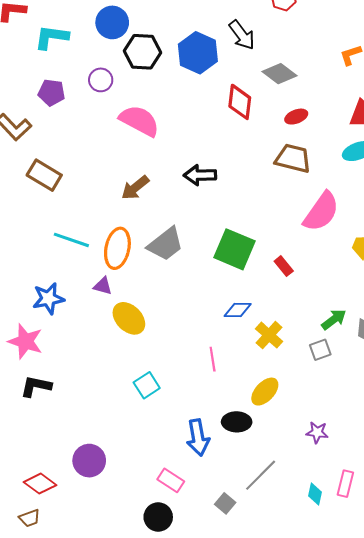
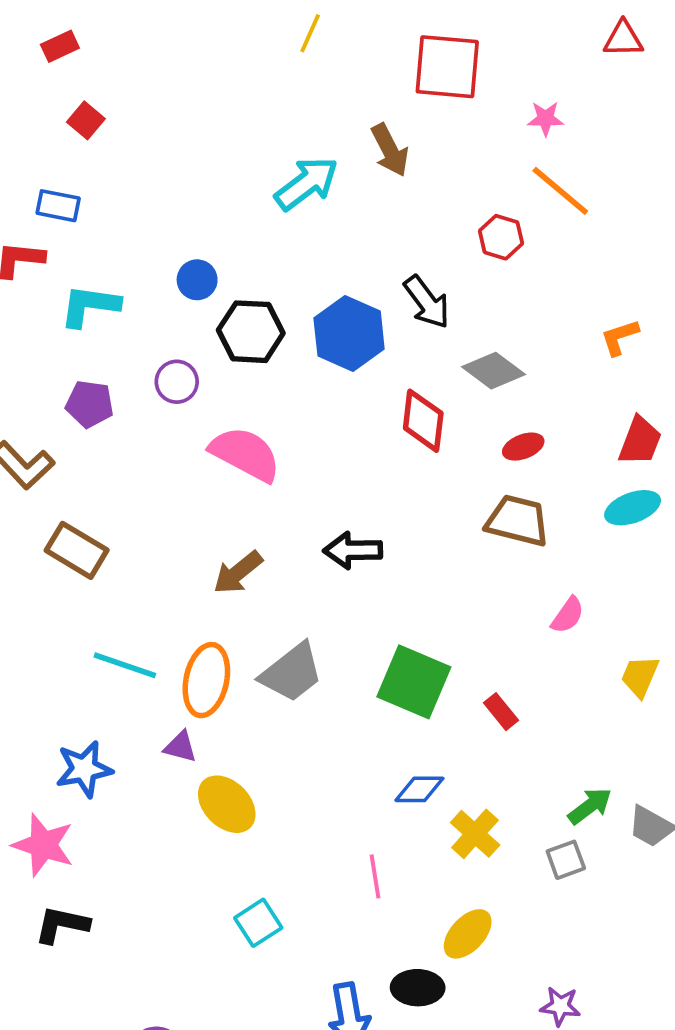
blue circle: (112, 22) -> (197, 280), size x0.7
pink semicircle: (321, 212) -> (568, 615), size x0.5

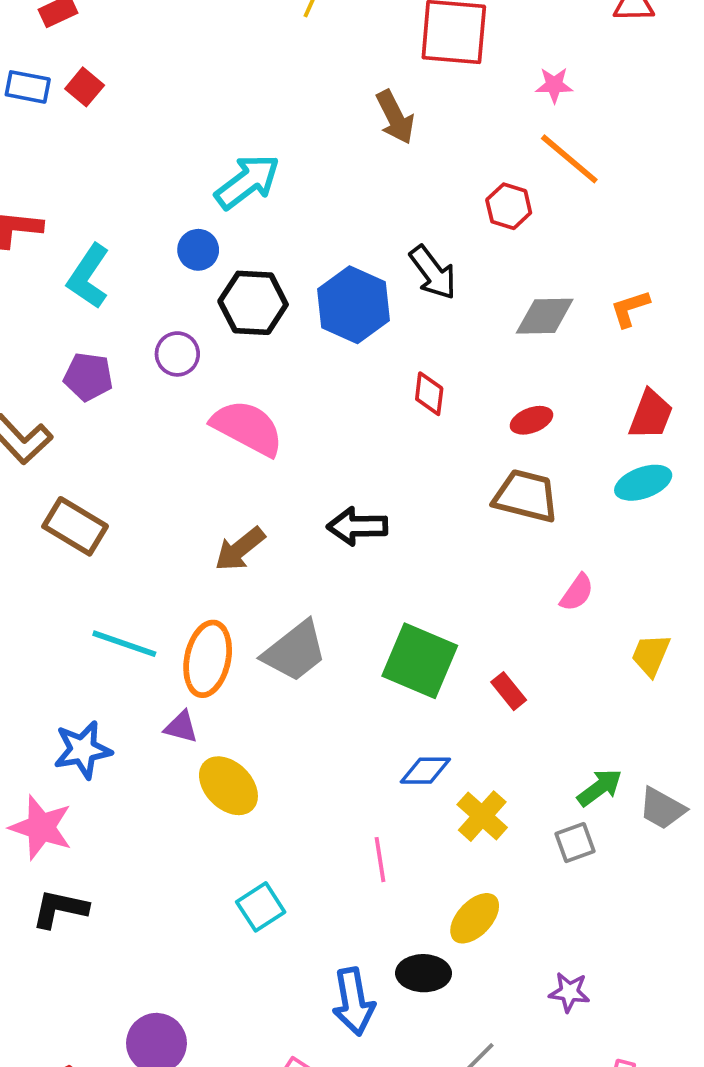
cyan arrow: (306, 183) -> (247, 182), moved
blue rectangle: (58, 206) -> (28, 87), moved
cyan L-shape: (90, 306) -> (88, 276), turned -64
gray diamond: (494, 371) -> (545, 316), moved, turned -38
red diamond: (423, 421) -> (429, 394), size x0.7

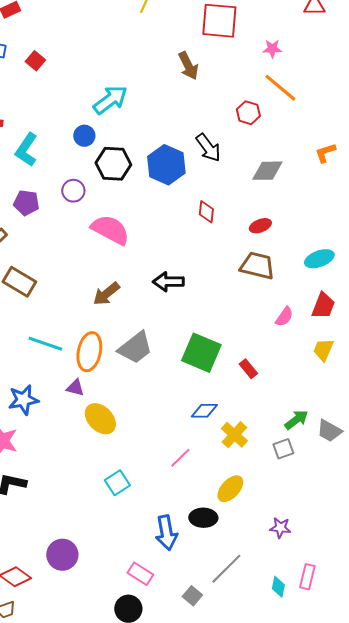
red square: (85, 87) -> (35, 61), moved
orange L-shape: (630, 309) -> (325, 153), moved
red trapezoid: (651, 415) -> (323, 306), moved
pink line: (380, 860) -> (180, 458), turned 55

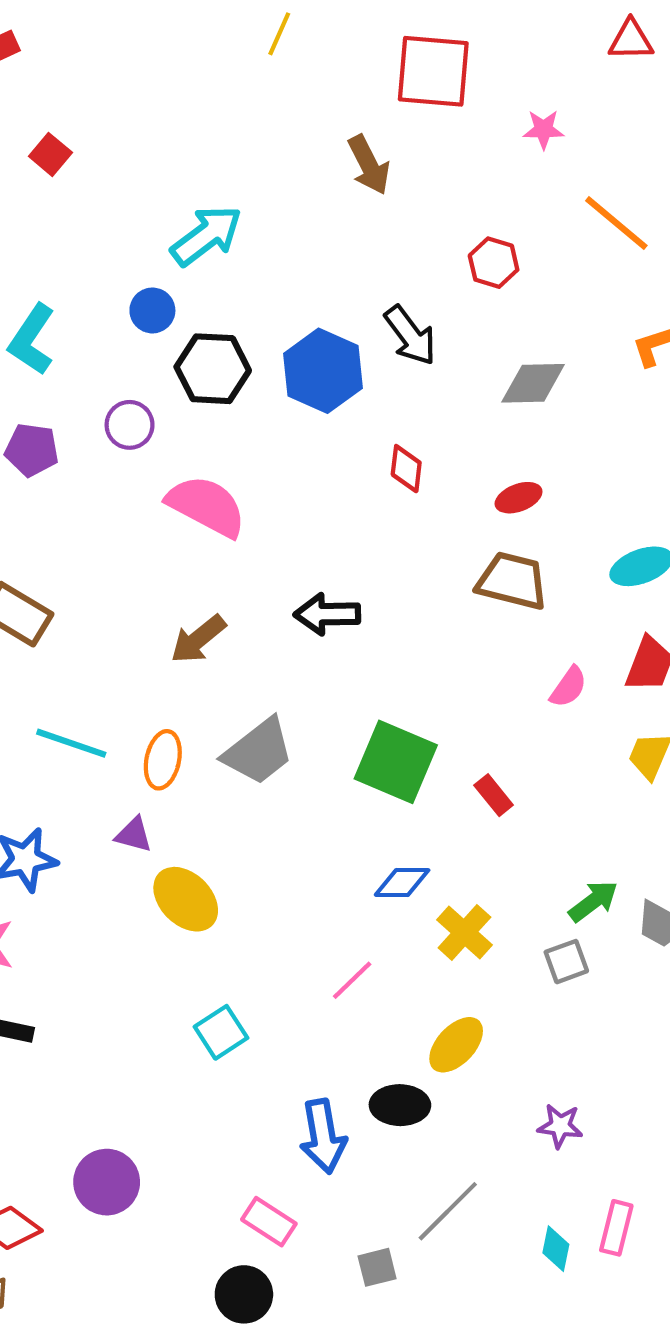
orange line: (280, 88) -> (616, 223), moved
orange ellipse: (89, 352) -> (163, 760), size x0.7
gray square: (192, 596) -> (377, 1267), turned 36

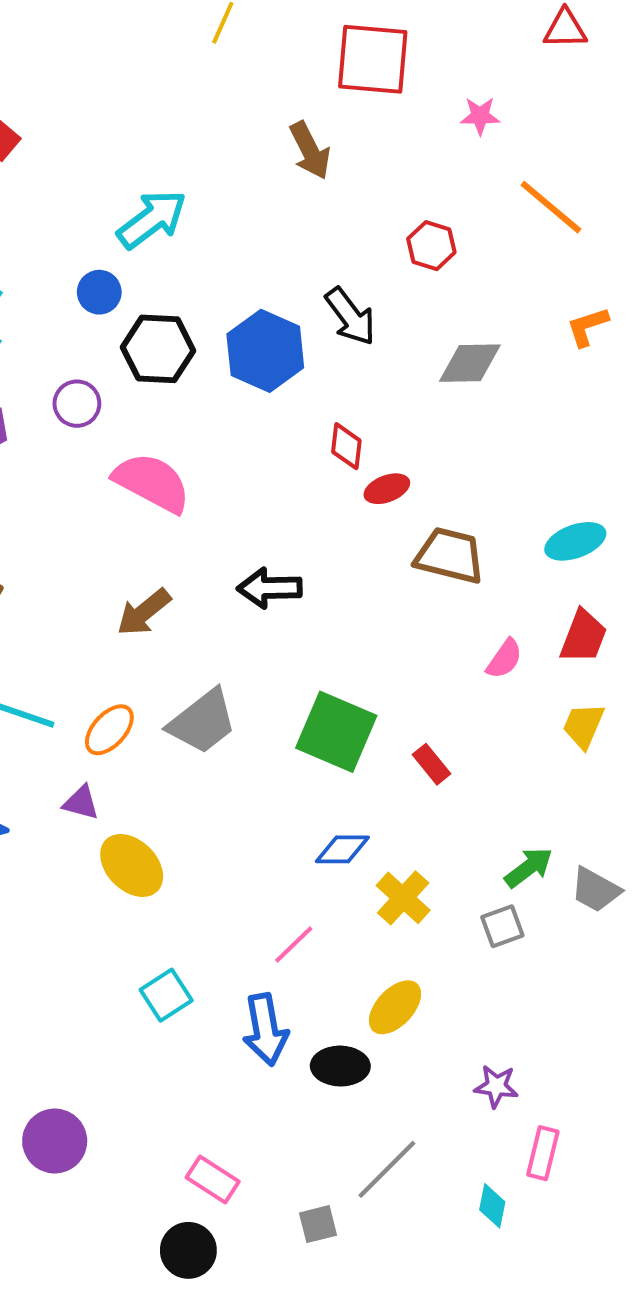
red ellipse: (519, 498) -> (387, 489), moved
orange ellipse: (163, 760) -> (109, 730), turned 30
blue arrow: (323, 1136) -> (265, 1030), moved
pink rectangle: (616, 1228) -> (543, 1153), moved

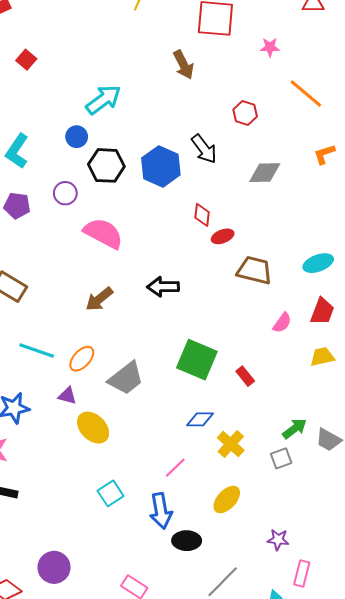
gray trapezoid: (203, 722) -> (126, 378), moved
yellow trapezoid: (583, 726) -> (322, 357), turned 55
black ellipse: (340, 1066) -> (187, 541), moved

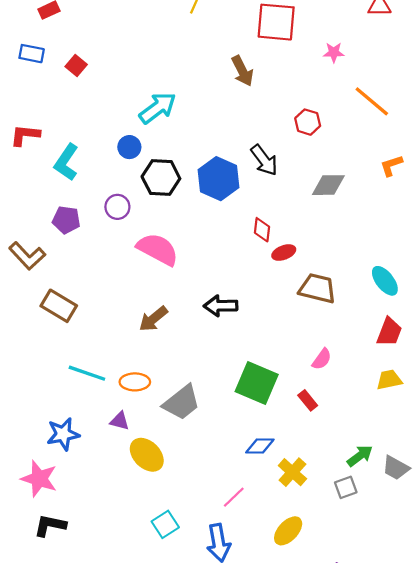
cyan ellipse: (318, 263) -> (385, 281), turned 72
pink semicircle: (282, 323) -> (322, 359), moved
orange ellipse: (82, 359) -> (135, 382), turned 48

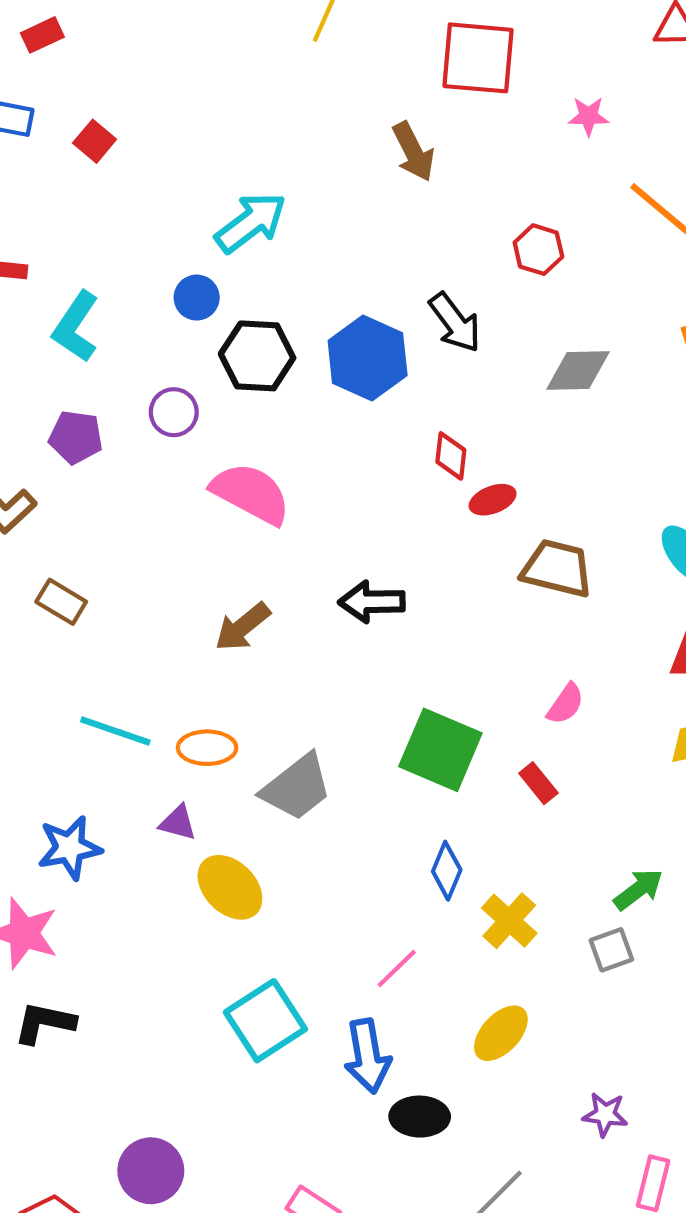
brown rectangle: (59, 306) -> (61, 602), size x0.7
blue diamond: (260, 446) -> (447, 871), turned -68
cyan square: (165, 524) -> (265, 1021), size x1.5

